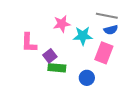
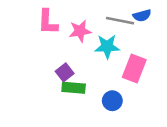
gray line: (107, 16) -> (120, 21), moved
blue semicircle: (111, 30) -> (142, 15), moved
pink L-shape: (29, 43) -> (48, 22), moved

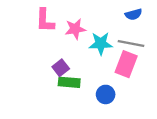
gray line: (120, 21) -> (131, 44), moved

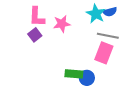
cyan star: (101, 44) -> (96, 14), moved, turned 30
purple square: (61, 68) -> (35, 35), moved
green rectangle: (69, 82) -> (74, 74), moved

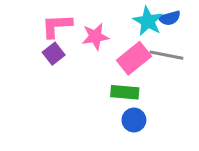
pink L-shape: (37, 17) -> (57, 26), turned 85
pink rectangle: (104, 53) -> (134, 58), moved, turned 30
green rectangle: (74, 74) -> (125, 92), moved

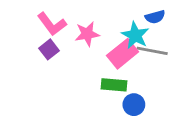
cyan star: (148, 21) -> (135, 35), moved
pink L-shape: (57, 26) -> (52, 24), turned -124
blue circle: (134, 120) -> (134, 105), moved

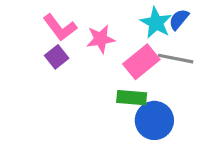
blue semicircle: (155, 17) -> (179, 19), turned 144
cyan star: (135, 35) -> (156, 23), moved
blue circle: (134, 105) -> (154, 120), size x1.5

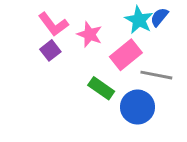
pink star: (101, 39) -> (90, 34), turned 30
gray line: (176, 59) -> (156, 75), moved
green rectangle: (132, 98) -> (101, 88), moved, turned 30

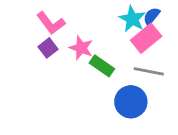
pink star: (90, 34) -> (81, 48), moved
pink rectangle: (126, 55) -> (146, 38), moved
green rectangle: (101, 88) -> (102, 66), moved

